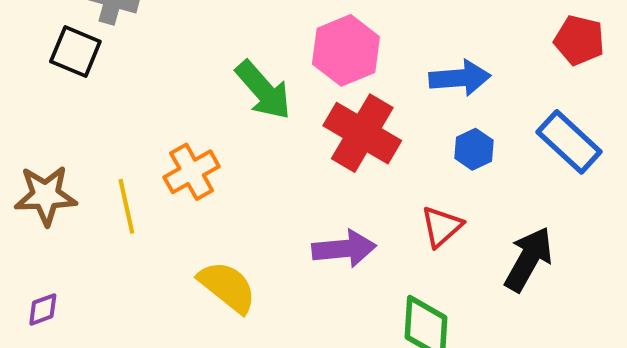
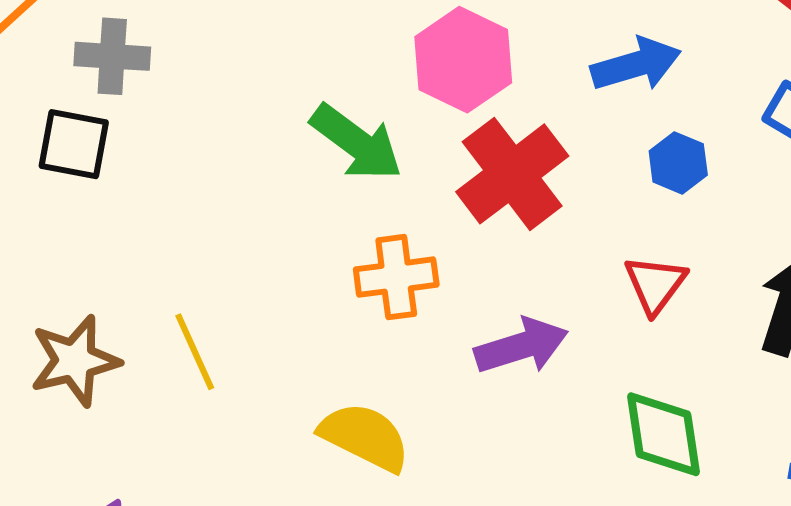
red cross: (362, 133) -> (512, 174), turned 34
orange cross: (192, 172) -> (396, 277), moved, turned 34

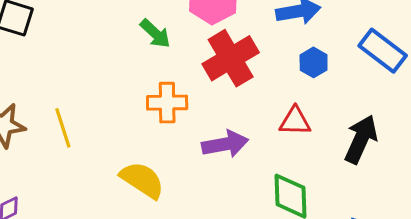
green arrow: (356, 142) -> (155, 34), size x0.7
red triangle: (655, 284) -> (295, 121), turned 48

